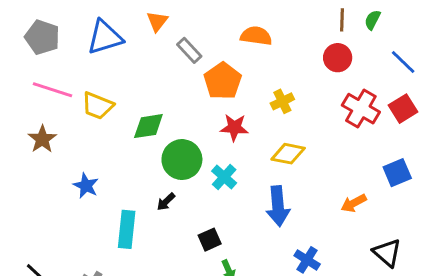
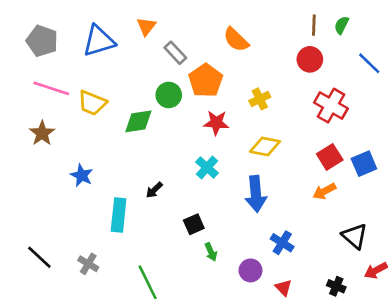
orange semicircle: (256, 36) -> (236, 40), turned -144
red square: (403, 109) -> (330, 157), moved
green circle: (182, 160) -> (169, 95), moved, size x0.7

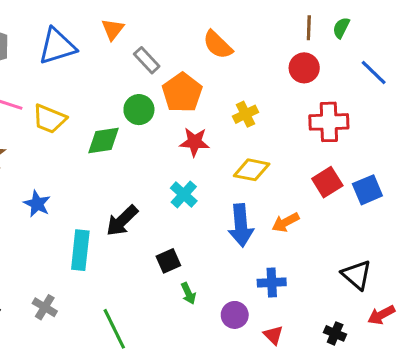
red cross: (331, 106) -> (329, 122), turned -32
black arrow: (154, 190) -> (122, 221), size x1.6
orange arrow: (324, 191) -> (286, 222), moved
blue cross: (282, 243) -> (272, 282), turned -35

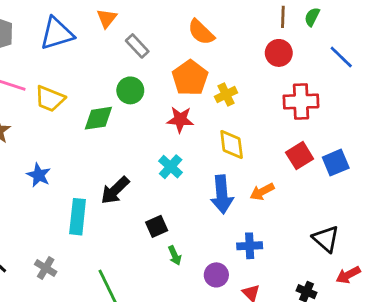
orange pentagon: (182, 93) -> (190, 78), moved
yellow diamond: (252, 170) -> (232, 145), turned 72

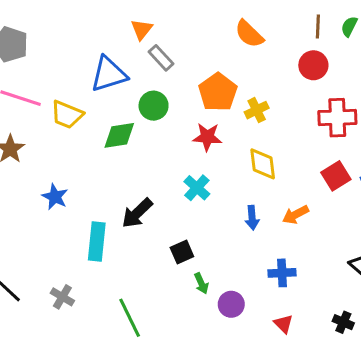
orange triangle: (107, 18) -> (142, 29), moved
orange semicircle: (201, 32) -> (249, 34), moved
blue triangle: (57, 33) -> (109, 74), moved
blue arrow: (222, 194) -> (252, 218), size x0.6
purple circle: (216, 275) -> (231, 304), moved

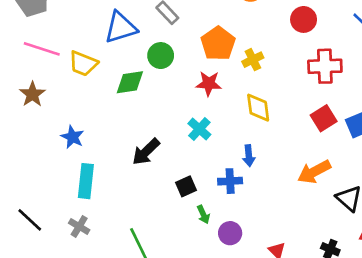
orange arrow: (295, 215) -> (314, 172), moved, size x1.4
cyan rectangle: (97, 242) -> (86, 181), moved
blue cross: (282, 273) -> (230, 181), moved

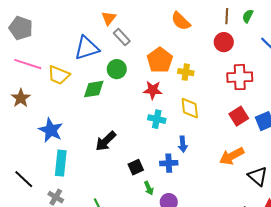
yellow cross: (253, 60) -> (186, 72), turned 35
cyan cross: (199, 129) -> (157, 119), moved, turned -30
blue star: (72, 137) -> (51, 130), size x1.4
black line: (30, 220) -> (24, 179), moved

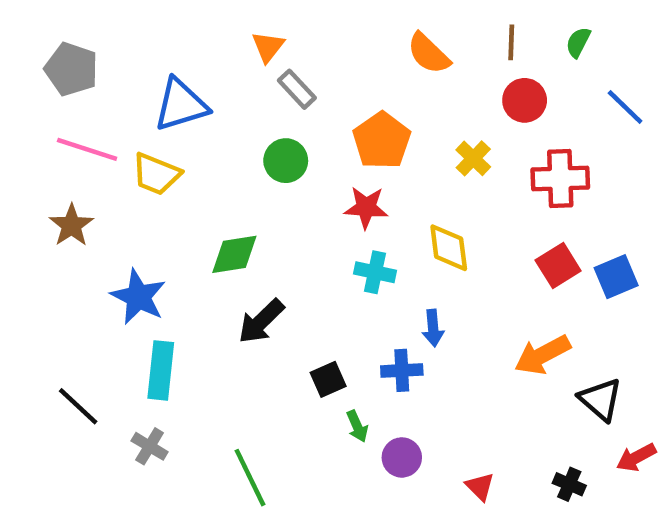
brown line: (227, 16) -> (511, 42), moved
blue triangle: (87, 48) -> (181, 105), moved
yellow cross: (186, 72) -> (473, 158), moved, turned 35
green diamond: (94, 89) -> (234, 254), moved

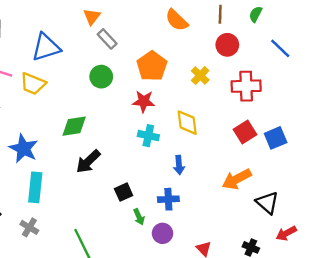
blue cross: (402, 370) -> (168, 199), moved

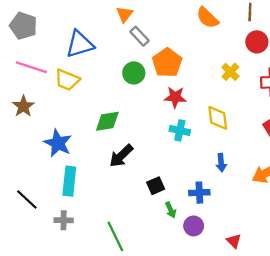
orange pentagon: (152, 66) -> (167, 63), moved
blue arrow: (179, 165) -> (221, 163), moved
gray cross: (29, 227) -> (64, 220), turned -30

